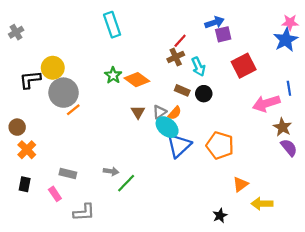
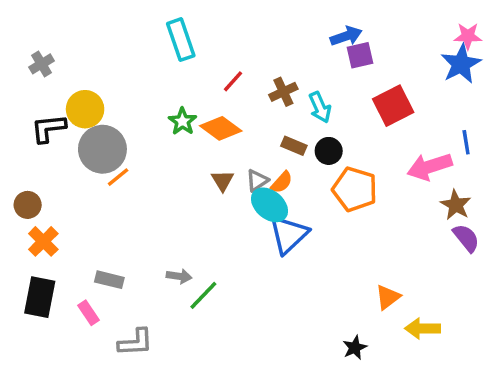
gray cross: (16, 32) -> (42, 64), moved
red line: (180, 41) -> (233, 81), moved
orange pentagon: (220, 145) -> (355, 189), moved
black rectangle: (25, 184) -> (40, 297), size x1.6

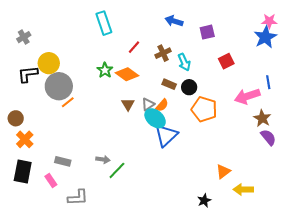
blue arrow: (346, 36) -> (174, 21), moved, turned -144
red square: (393, 106) -> (226, 61), size x0.7

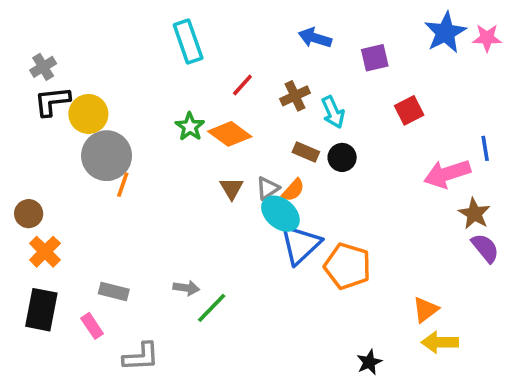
blue star: (265, 37) -> (445, 32), moved
black L-shape: (28, 74) -> (52, 101), moved
orange line: (68, 102) -> (123, 185), turned -32
orange pentagon: (204, 109) -> (347, 266), moved
orange triangle: (223, 171) -> (425, 310), moved

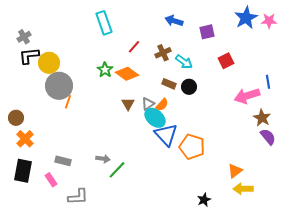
cyan arrow: (333, 112) -> (184, 62), turned -30
blue triangle: (300, 244) -> (166, 135), turned -30

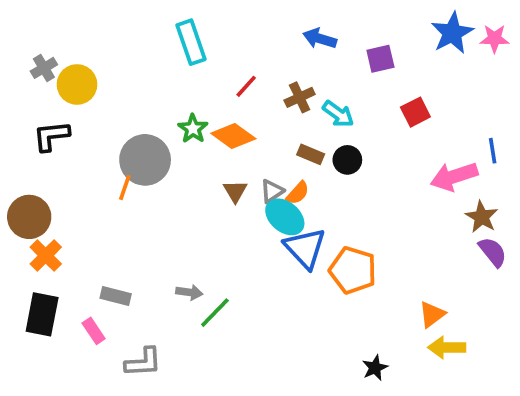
black L-shape: (29, 56) -> (51, 136), moved
yellow circle: (49, 63) -> (77, 84), moved
gray circle: (59, 86) -> (145, 160), moved
brown circle: (16, 118) -> (29, 217), size x1.5

